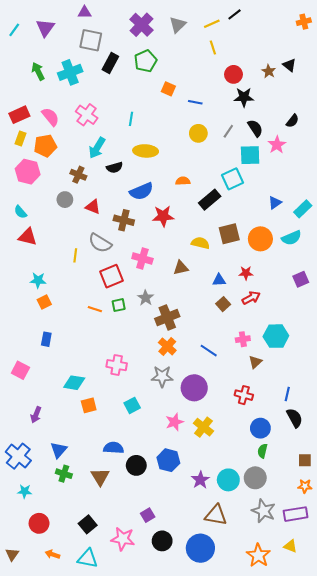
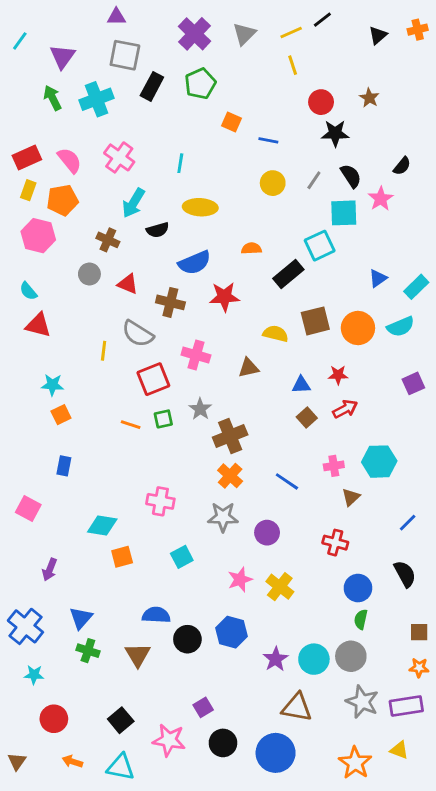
purple triangle: (45, 28) -> (62, 57), moved
black triangle: (289, 65) -> (378, 35), moved, turned 40
purple circle: (194, 388) -> (267, 533), size x0.7
blue line: (287, 394) -> (408, 523), moved, turned 32

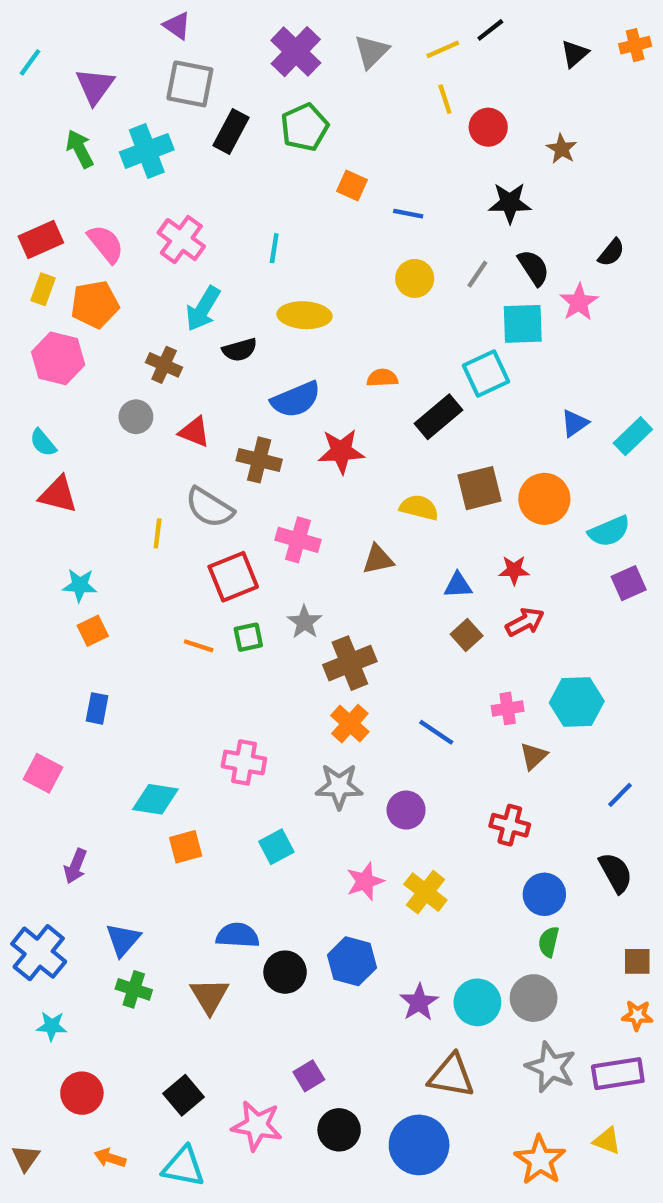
purple triangle: (116, 17) -> (177, 26), turned 36
red circle: (321, 102) -> (488, 127), moved
cyan semicircle: (401, 327) -> (609, 531), moved

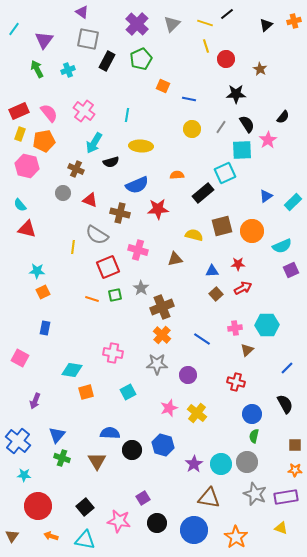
yellow line: (443, 49) -> (205, 23), turned 42
cyan cross: (147, 151) -> (68, 70), size x0.6
red circle: (82, 1093) -> (38, 506), size x1.4
orange star: (540, 1160) -> (236, 537), moved

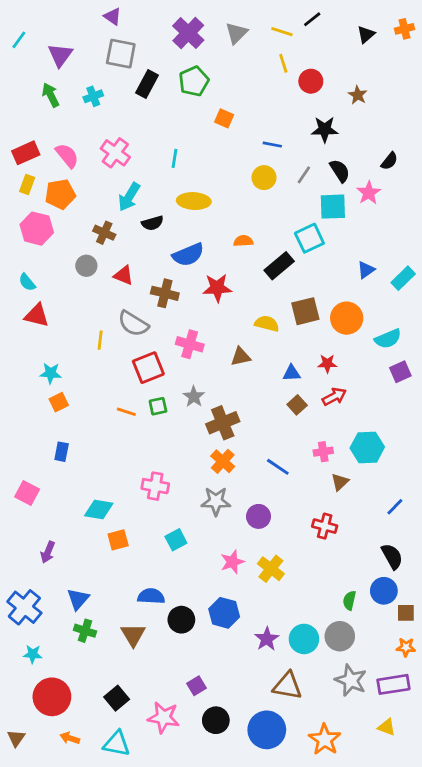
blue line: (189, 99) -> (272, 145), moved
blue circle: (252, 414) -> (384, 591), moved

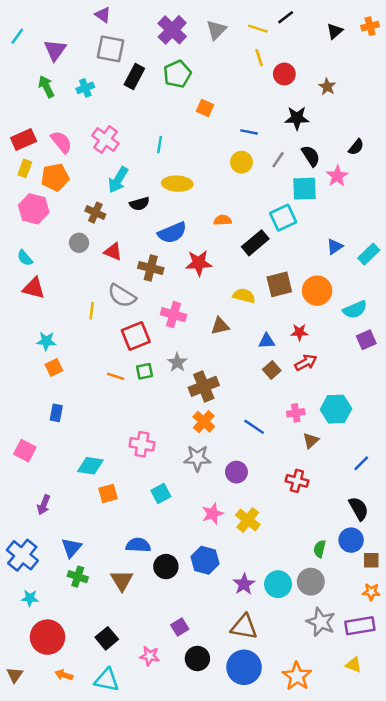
brown triangle: (287, 686) -> (244, 627), moved
pink star: (163, 717) -> (150, 656), size x0.7

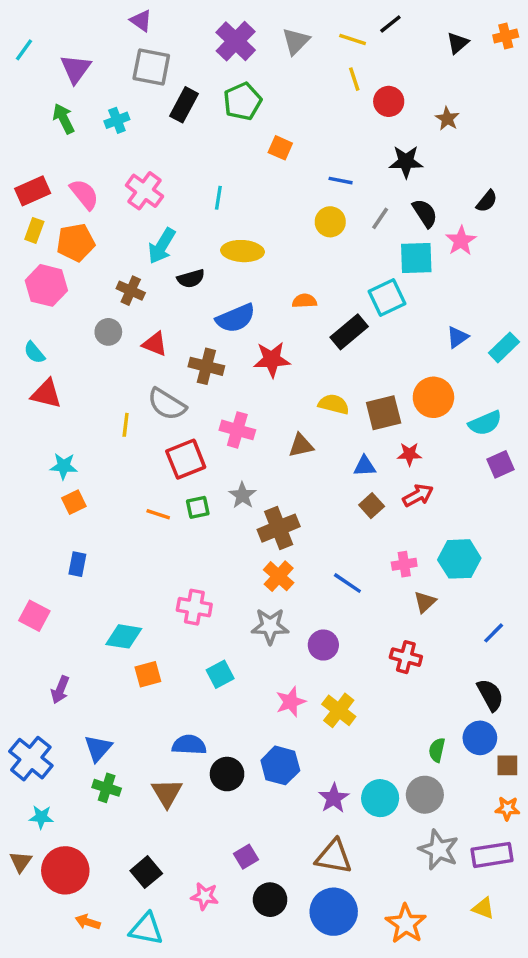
brown square: (279, 284) -> (384, 413), moved
brown triangle: (15, 675) -> (21, 862), moved

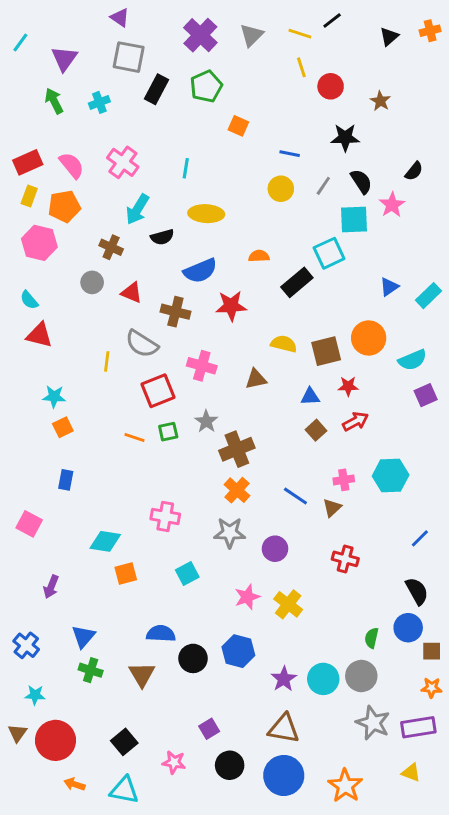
brown triangle: (425, 602) -> (332, 508), moved
blue cross: (31, 759) -> (26, 645), size x0.7

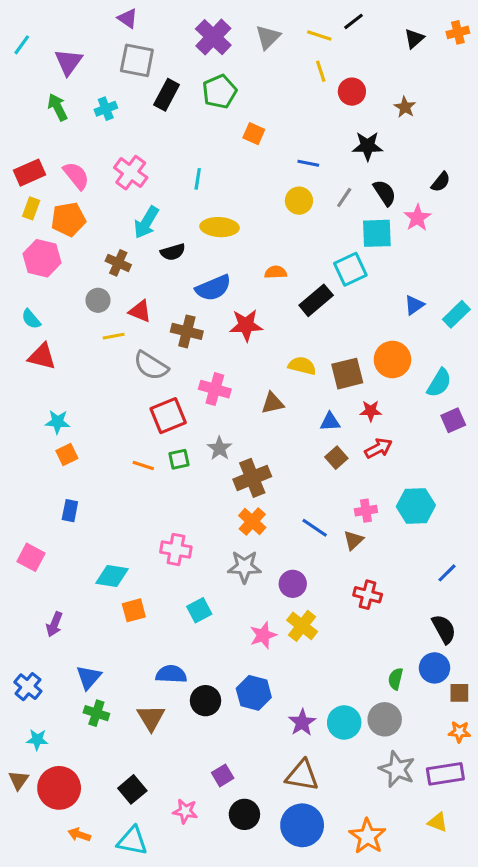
cyan semicircle: (413, 360) -> (439, 383), turned -36
yellow line: (107, 361) -> (114, 336), moved, turned 72
yellow cross: (288, 604) -> (302, 626), moved

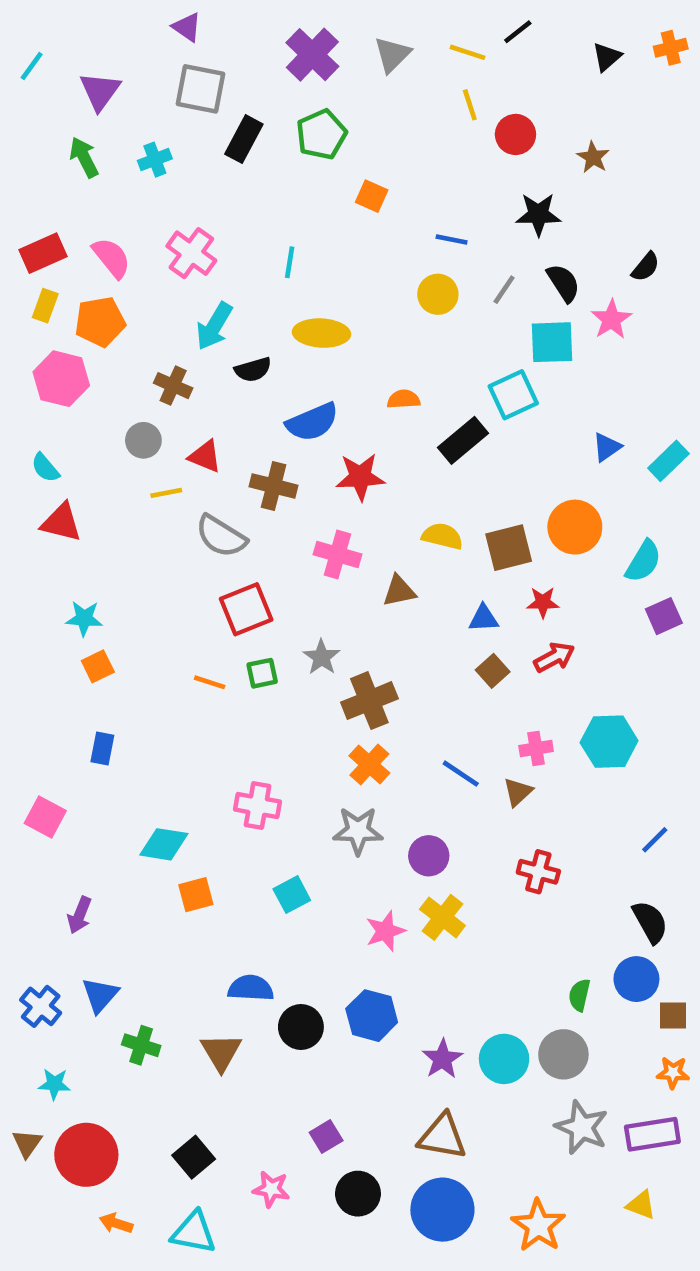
pink cross: (215, 389) -> (337, 554), moved
blue triangle: (89, 677) -> (100, 995), moved

